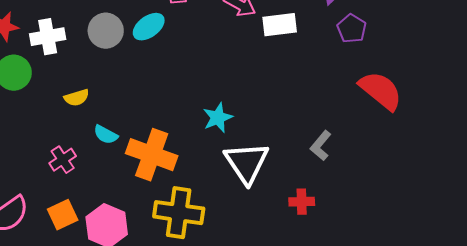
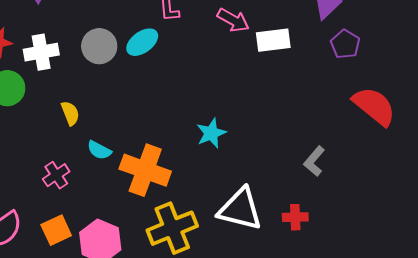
yellow semicircle: (77, 98) -> (70, 113), turned -95
white triangle: (247, 163) -> (240, 209), moved, turned -42
yellow cross: (179, 213) -> (172, 228), turned -30

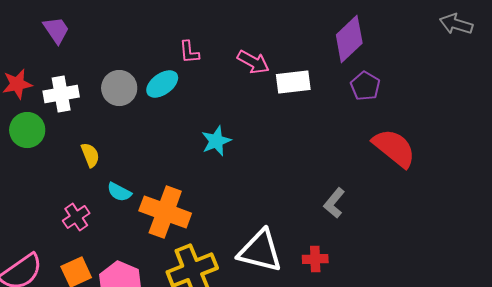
cyan star: (211, 133) -> (216, 141), moved

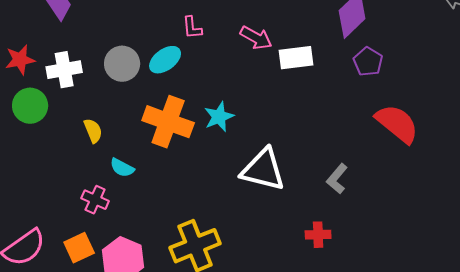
orange cross: (165, 212) -> (168, 122), moved
pink cross: (76, 217) -> (95, 200), moved, turned -32
white triangle: (260, 251) -> (263, 170), moved

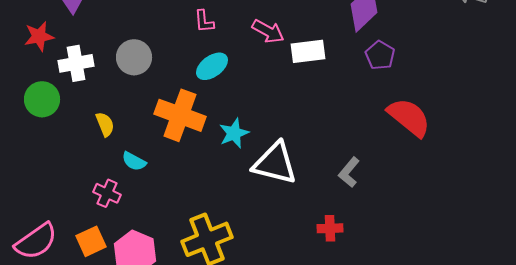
red star: (20, 60) -> (39, 36), moved
cyan ellipse: (165, 60) -> (212, 66), moved
cyan star: (219, 117) -> (234, 133), moved

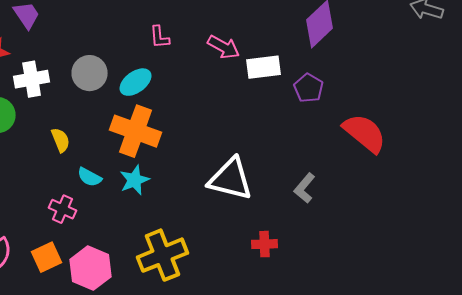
purple pentagon: (380, 55) -> (309, 88), moved
cyan ellipse: (212, 66) -> (136, 82), moved
cyan star: (234, 133) -> (135, 180), moved
red cross: (330, 228) -> (265, 244), moved

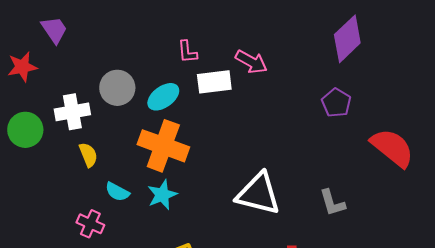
white rectangle: (264, 67) -> (214, 82), moved
white cross: (32, 79) -> (72, 112), moved
gray L-shape: (305, 188) -> (332, 203), turned -56

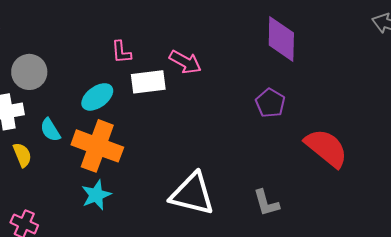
purple diamond: (347, 39) -> (281, 39), turned -45
gray circle: (117, 88) -> (29, 72), moved
cyan semicircle: (117, 192) -> (50, 130), moved, turned 30

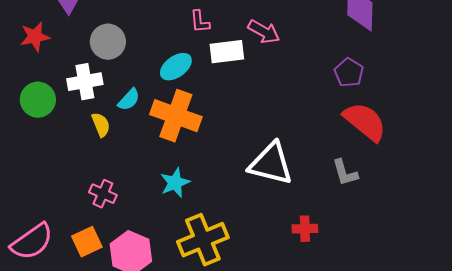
cyan semicircle: (50, 130) -> (129, 100), turned -105
red semicircle: (326, 148) -> (365, 122), moved
cyan star: (96, 195) -> (175, 183), moved

